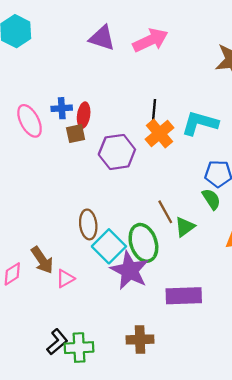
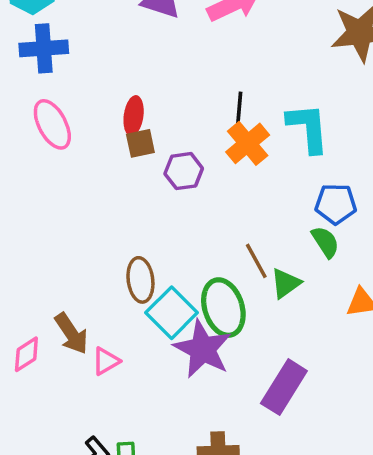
blue cross: (62, 108) -> (44, 48), moved, size x1.5
cyan L-shape: (200, 123) -> (308, 128), turned 69
brown square: (76, 134) -> (140, 143), moved
purple hexagon: (117, 152) -> (184, 171), size x0.7
purple rectangle: (184, 296) -> (284, 387), turned -56

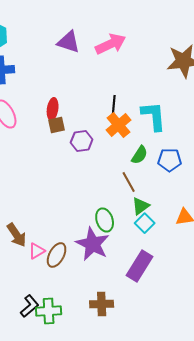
green semicircle: (325, 242) -> (140, 155), moved, turned 66
brown line: (256, 261) -> (129, 182), moved
brown ellipse: (140, 280) -> (57, 255), moved, turned 35
green ellipse: (223, 308) -> (105, 220), size x0.7
cyan square: (172, 313) -> (145, 223), moved, size x0.7

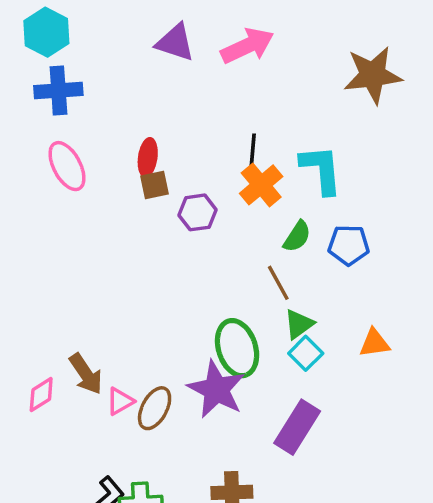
green ellipse: (105, 220) -> (237, 348), size x1.4

